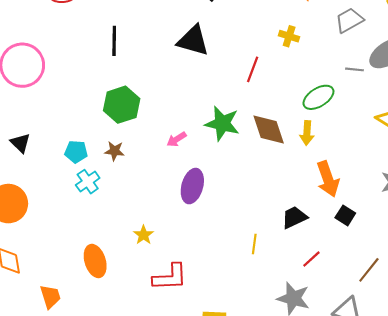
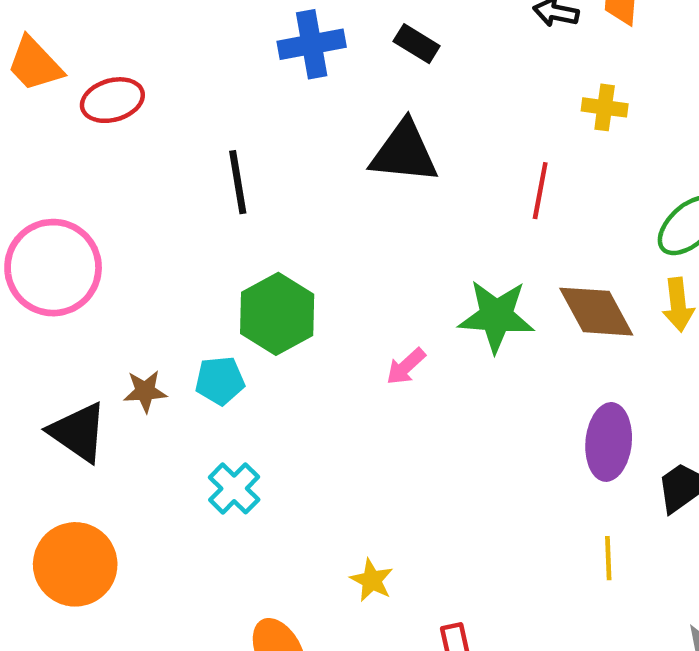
black triangle: (20, 143) -> (78, 432), size x1.4
brown star: (115, 151) -> (145, 391), moved
cyan pentagon: (76, 152) -> (220, 381), moved
purple ellipse: (192, 186) -> (609, 442), moved

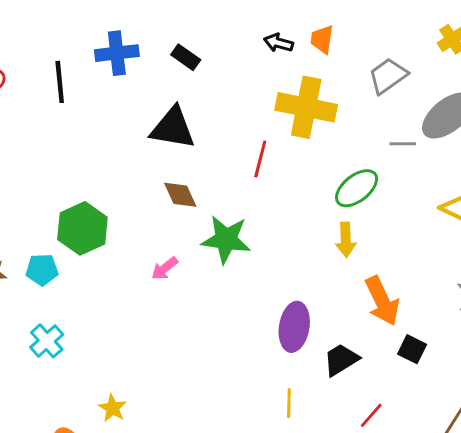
yellow cross: (605, 107) -> (306, 107), size x2.0
black line: (238, 182) -> (60, 82), moved
brown diamond: (596, 312) -> (180, 195), moved, size x0.7
yellow star: (372, 580) -> (112, 408), moved

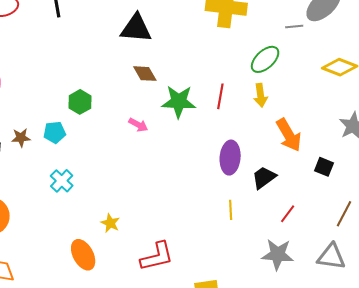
red line: (260, 159) -> (220, 96), moved
green hexagon: (82, 228) -> (80, 102), size x0.7
pink arrow: (165, 268) -> (138, 125), turned -108
black square: (412, 349) -> (324, 167), moved

